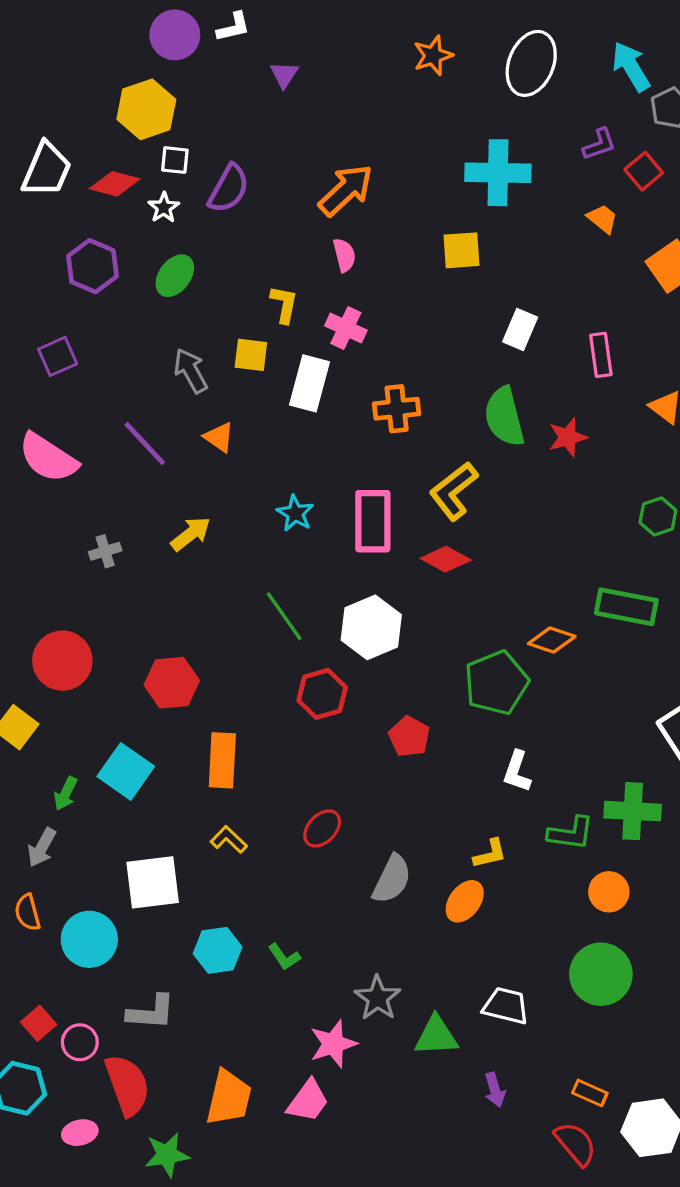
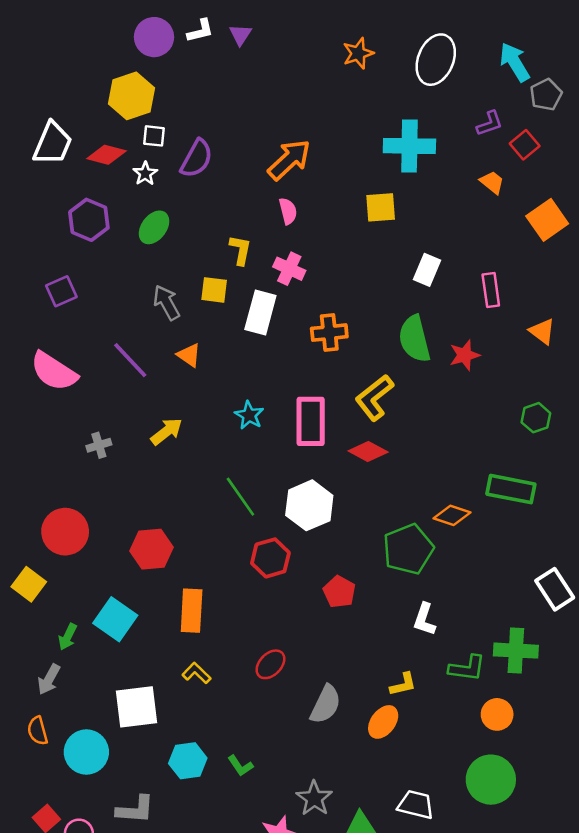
purple triangle: (284, 75) -> (240, 35), moved

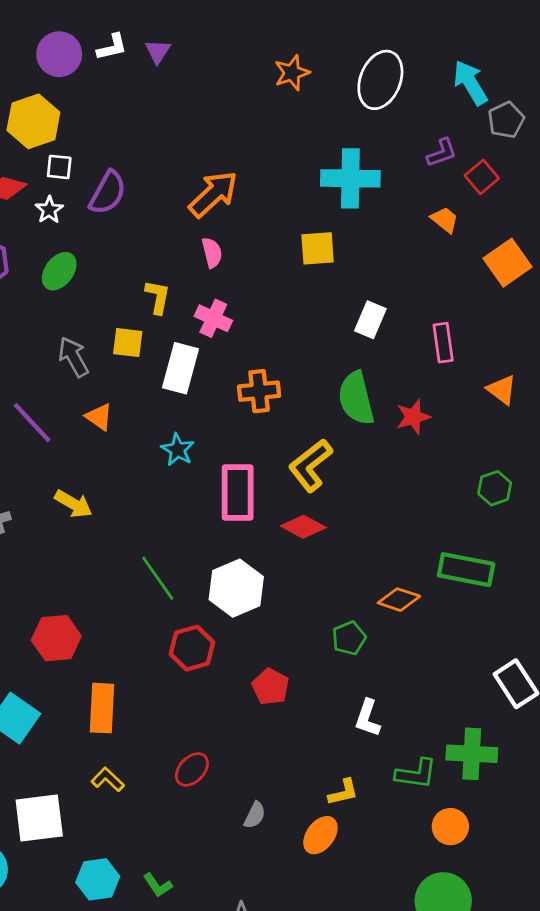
cyan star: (249, 415) -> (178, 450), moved
yellow arrow: (167, 431) -> (73, 504), turned 68
green pentagon: (408, 549) -> (349, 638), size x0.6
gray semicircle: (326, 704) -> (255, 815), size x0.6

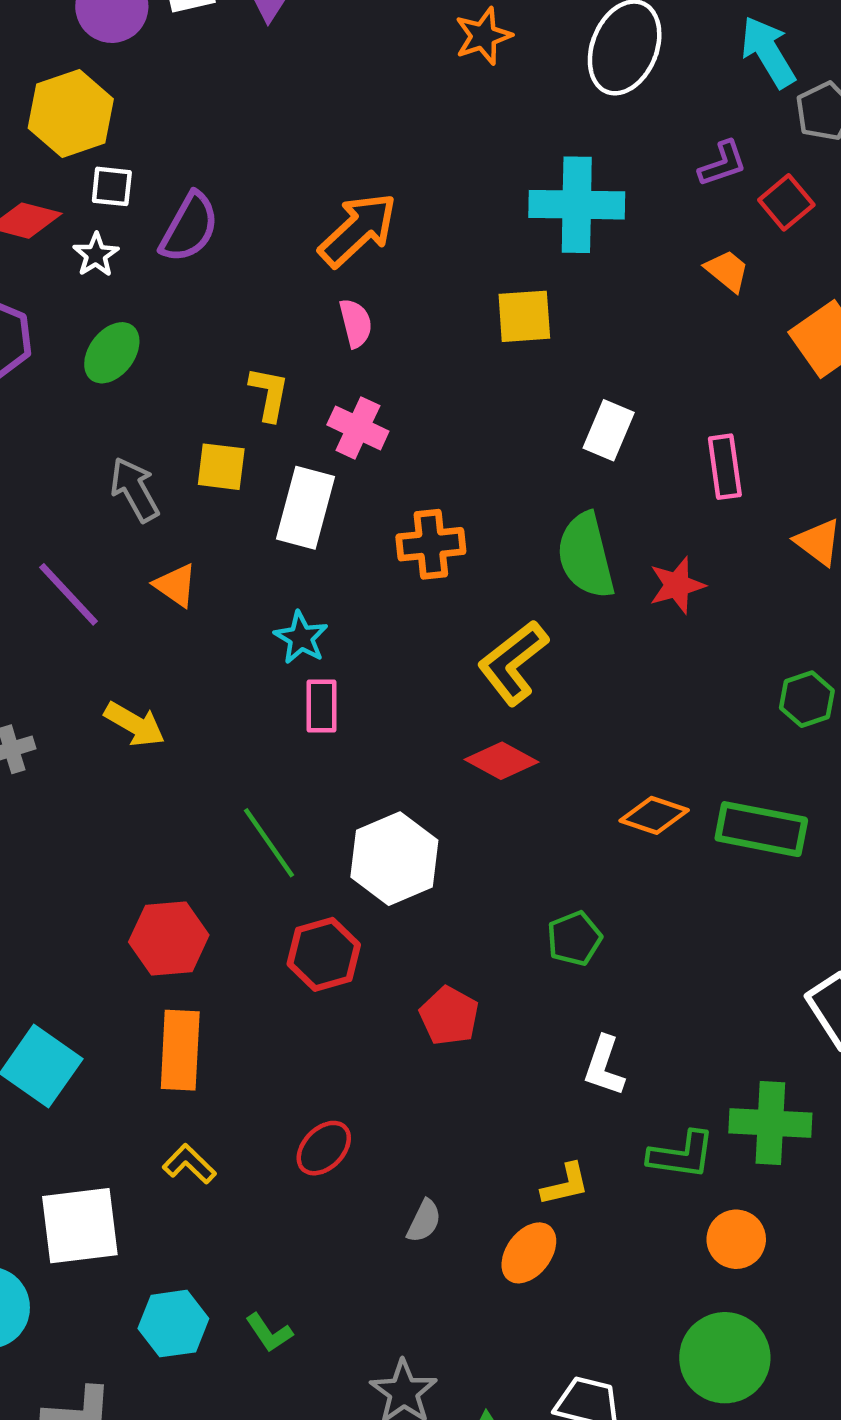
pink rectangle: (238, 492) -> (321, 706), moved, size x0.6
orange diamond: (399, 600) -> (654, 815), moved
red hexagon: (56, 638) -> (169, 938), moved

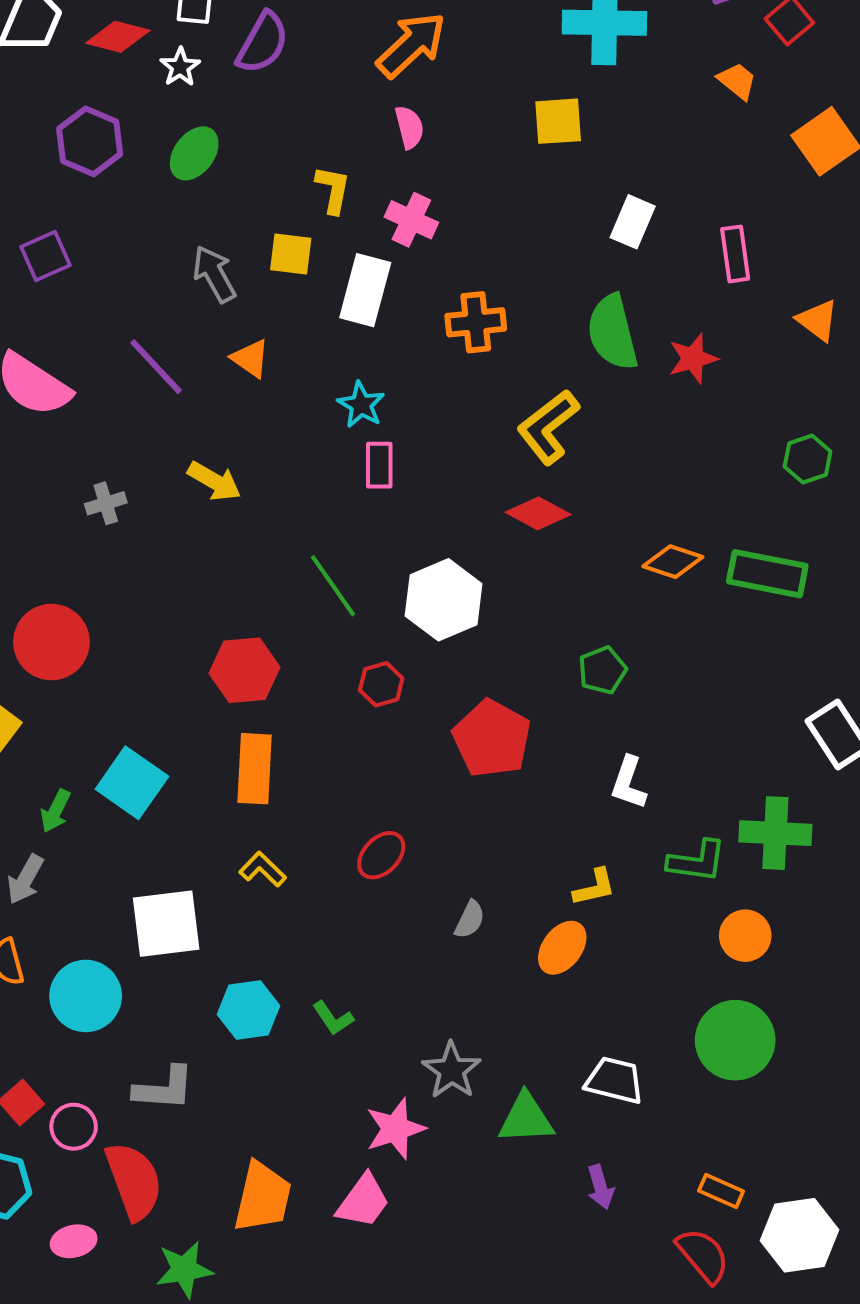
red hexagon: (324, 954) -> (381, 684), size x0.7
red pentagon: (449, 1016) -> (492, 739), size x1.5

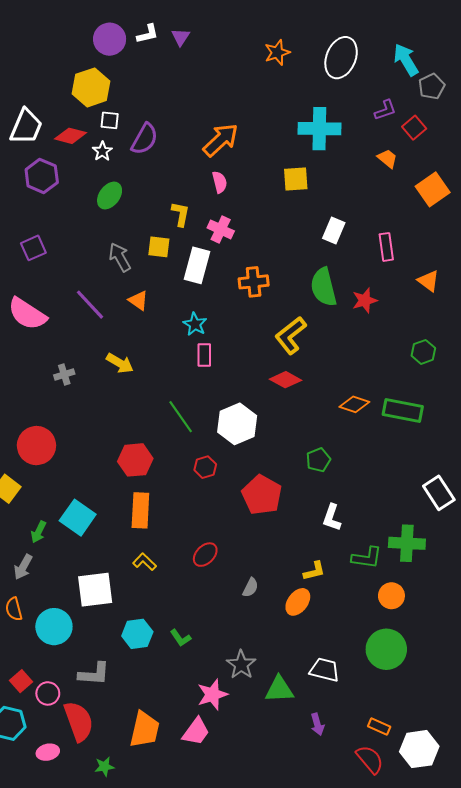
purple hexagon: (90, 141) -> (42, 176), moved
green star: (184, 1269) -> (104, 767), size x0.7

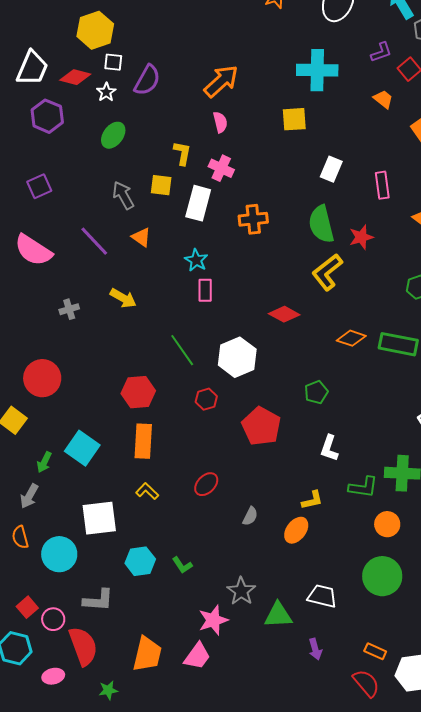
yellow L-shape: (291, 335) -> (327, 272), moved

